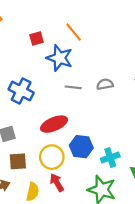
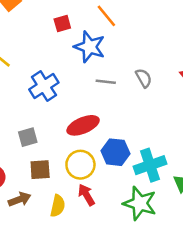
gray semicircle: (105, 84) -> (144, 78), turned 70
blue cross: (21, 91) -> (44, 86), turned 30
cyan cross: (110, 157) -> (150, 165), size x1.4

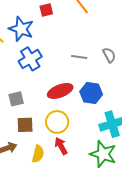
blue star: (90, 47) -> (21, 29), moved
blue hexagon: (115, 152) -> (91, 93), moved

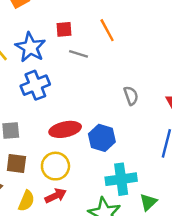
gray line: (79, 57) -> (79, 54), moved
red arrow: (61, 146) -> (56, 196), turned 84

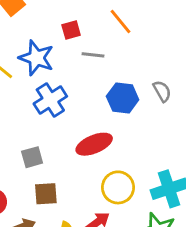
blue hexagon: (102, 138) -> (123, 98), moved
yellow circle: (55, 166) -> (118, 187), moved

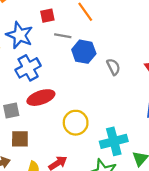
blue hexagon: (123, 98) -> (84, 52), moved
red ellipse: (94, 144) -> (41, 98), moved
yellow circle: (118, 187) -> (76, 123), moved

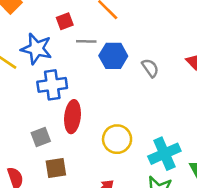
blue cross: (28, 68) -> (52, 85), turned 30
red ellipse: (41, 98) -> (72, 117), turned -56

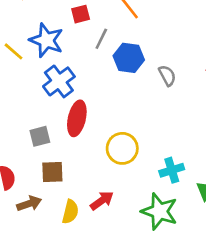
gray line: (86, 41) -> (101, 39), turned -72
blue cross: (52, 85) -> (59, 81), turned -36
cyan cross: (164, 154) -> (172, 170), size x0.7

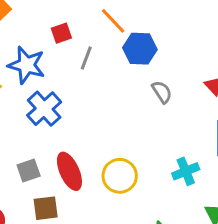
blue hexagon: (129, 58) -> (140, 49), moved
red ellipse: (77, 118) -> (69, 171), moved, turned -32
cyan cross: (172, 170) -> (186, 171), moved

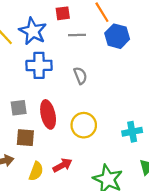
gray line: (86, 58) -> (77, 35), turned 56
gray semicircle: (162, 92) -> (80, 76), moved
blue cross: (44, 109) -> (39, 65), turned 30

